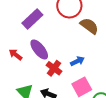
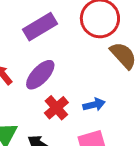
purple ellipse: (39, 49) -> (40, 75), turned 70

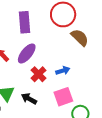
purple rectangle: (40, 27) -> (24, 22), turned -60

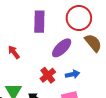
purple ellipse: (27, 53) -> (62, 48), moved

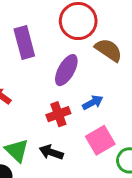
red cross: (48, 75) -> (58, 114), turned 35

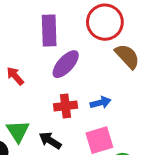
purple ellipse: (66, 70) -> (66, 64), moved

